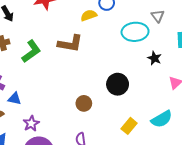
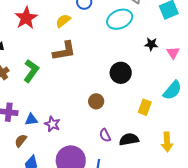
yellow semicircle: (89, 15) -> (63, 21), moved
black star: (154, 58) -> (151, 44), moved
purple star: (31, 123) -> (52, 124), moved

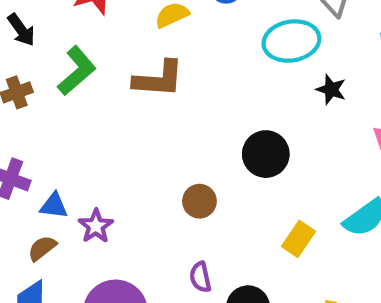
black star: (151, 44) -> (331, 89), moved
green L-shape: (31, 71) -> (77, 71), moved
brown semicircle: (21, 141) -> (42, 248), moved

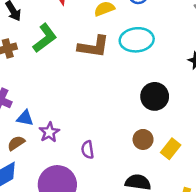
cyan ellipse: (291, 41) -> (137, 40), moved
brown circle: (199, 201) -> (143, 139), moved
purple semicircle: (200, 277) -> (88, 150), moved

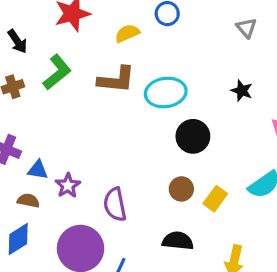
cyan ellipse: (137, 40) -> (166, 93), moved
brown semicircle: (16, 143) -> (28, 201), turned 48
purple semicircle: (88, 150) -> (115, 204), size x1.5

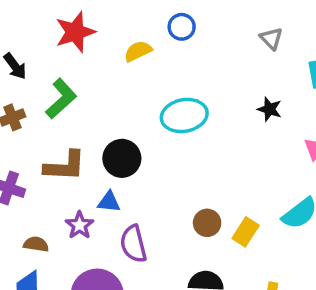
brown L-shape: (116, 80) -> (65, 166), moved
black circle: (193, 136) -> (122, 158), moved
blue triangle: (38, 170) -> (109, 202), moved

